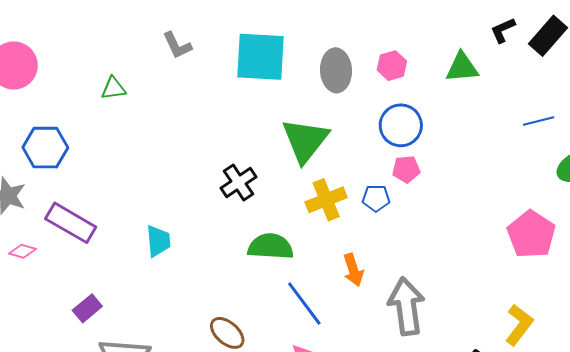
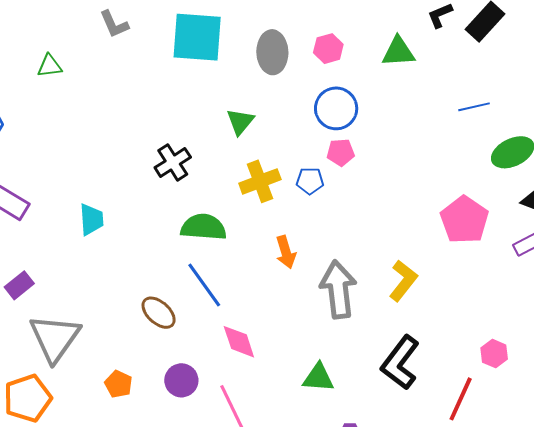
green triangle: (305, 140) -> (240, 122), size x0.6
blue line: (304, 303) -> (204, 285), moved
yellow L-shape: (519, 325) -> (403, 281), moved

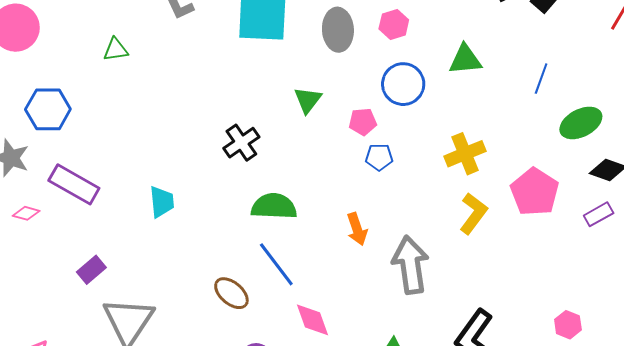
green triangle: (398, 52) -> (465, 60), moved
blue line: (474, 107) -> (541, 79), turned -56
pink pentagon: (341, 152) -> (363, 122), moved
yellow cross: (260, 181) -> (465, 154), moved
yellow L-shape: (403, 281) -> (473, 213), moved

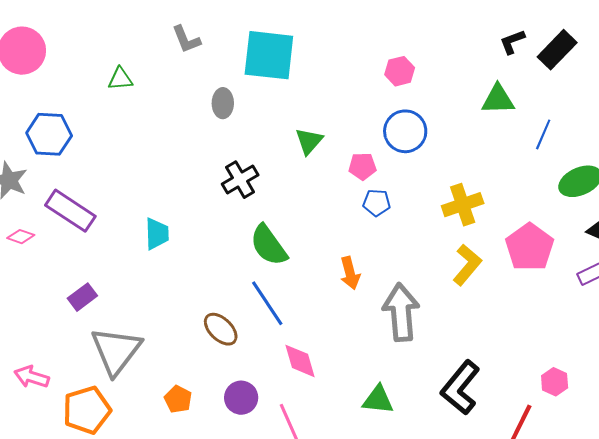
gray ellipse: (338, 30) -> (223, 103), moved, size x0.7
green triangle: (465, 60) -> (498, 99), moved
green semicircle: (274, 206) -> (269, 245), turned -132

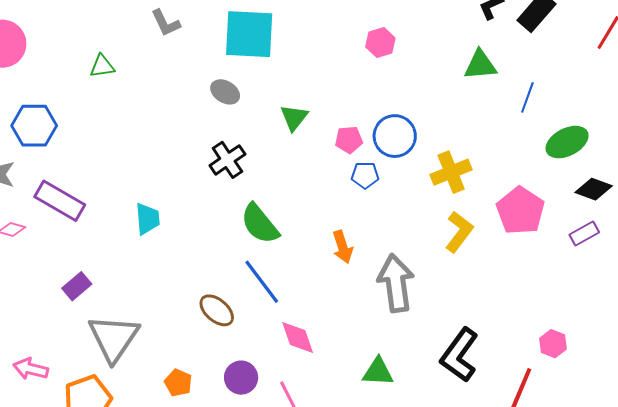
gray ellipse: (223, 103) -> (225, 92), moved, turned -56
blue circle: (405, 131) -> (395, 136), moved

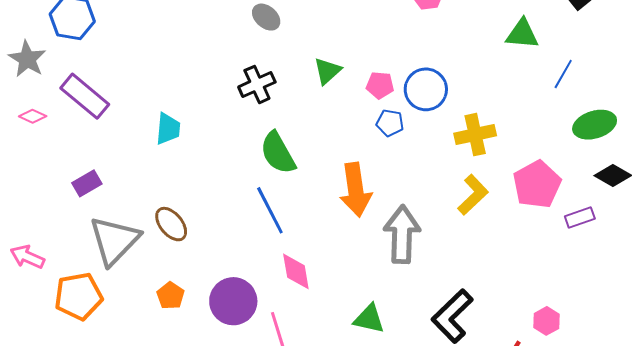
green triangle: (294, 118) -> (327, 71), moved
purple rectangle: (584, 233) -> (580, 217), moved
orange arrow: (343, 247) -> (356, 190), size x1.6
brown ellipse: (217, 310) -> (171, 224), moved
purple circle: (241, 378) -> (233, 301), size x1.4

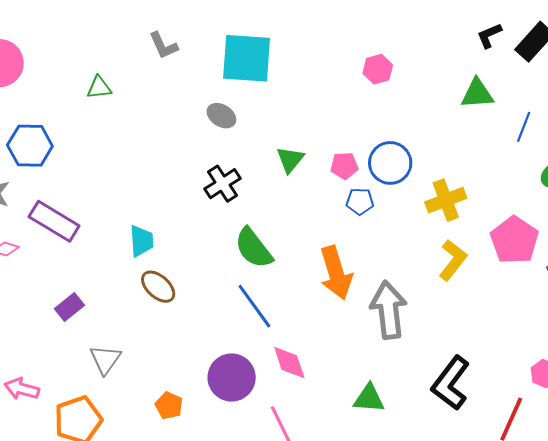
brown ellipse: (171, 224) -> (158, 287), moved
gray triangle: (114, 241) -> (105, 359), size x0.6
purple circle: (233, 301) -> (232, 378), moved

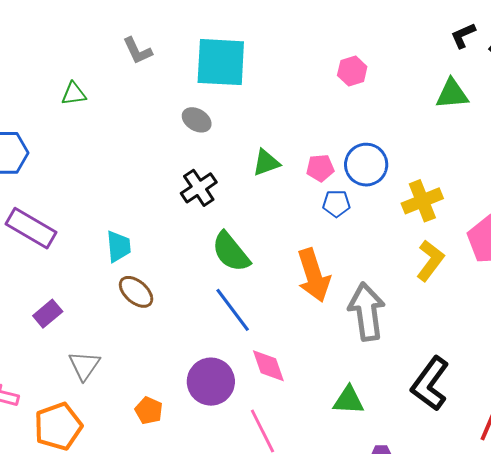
green triangle: (290, 160) -> (266, 163), turned 32

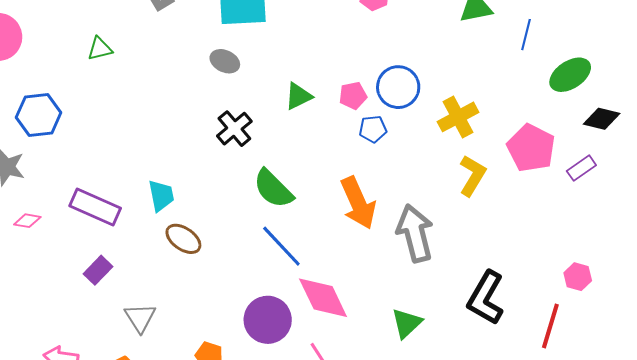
purple rectangle: (31, 228) -> (95, 207), moved
pink diamond: (268, 366) -> (323, 298), size x1.4
green triangle: (349, 400) -> (407, 323), turned -40

